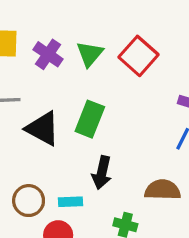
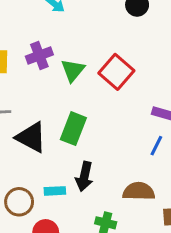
purple cross: (48, 54) -> (39, 56), moved, turned 35
cyan rectangle: (71, 202) -> (55, 191), moved

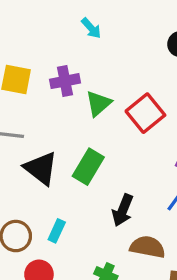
black arrow: (84, 176) -> (123, 210), moved
cyan rectangle: (55, 191) -> (57, 231), turned -72

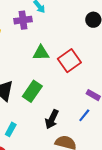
purple cross: (65, 81) -> (23, 20), moved
green triangle: (98, 103) -> (41, 53), turned 36

